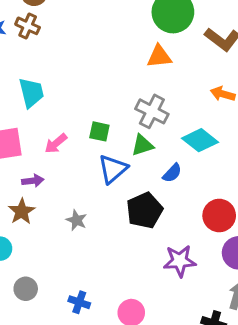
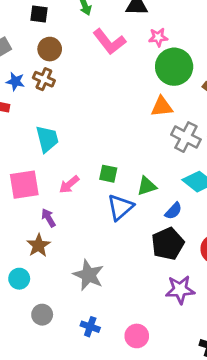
gray cross: (152, 111) -> (186, 137), moved
purple arrow: (33, 181) -> (48, 218), turned -114
black pentagon: (145, 210) -> (168, 244), moved
gray star: (77, 220) -> (88, 275), moved, size x1.6

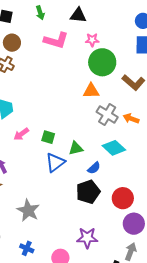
pink L-shape: (109, 42) -> (56, 40), turned -40
pink arrow: (69, 184) -> (21, 134), moved
purple star: (180, 290) -> (87, 238), moved

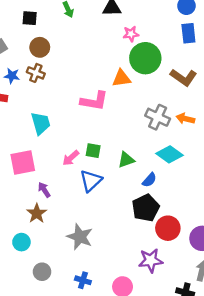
pink L-shape: (56, 40) -> (94, 101), moved
orange triangle: (91, 91) -> (121, 78), moved
pink arrow: (21, 134) -> (71, 158), moved
blue triangle: (55, 162) -> (91, 181), moved
red circle: (123, 198) -> (168, 228), moved

